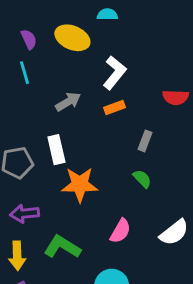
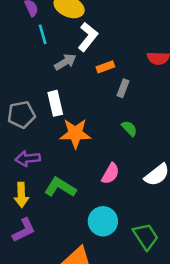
cyan line: (24, 73) -> (43, 34), moved
white L-shape: (115, 73) -> (88, 37), moved
gray rectangle: (145, 141) -> (123, 88), moved

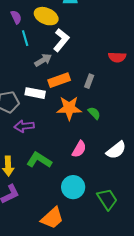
orange rectangle: (105, 67) -> (59, 80), moved, size x1.5
white rectangle: (55, 103) -> (35, 93), turned -66
orange star: (75, 133) -> (69, 108), moved
purple arrow: (28, 159) -> (24, 126), moved

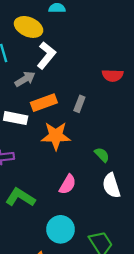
green semicircle: (94, 113) -> (102, 155), moved
white semicircle: (116, 150) -> (111, 186), turned 110

